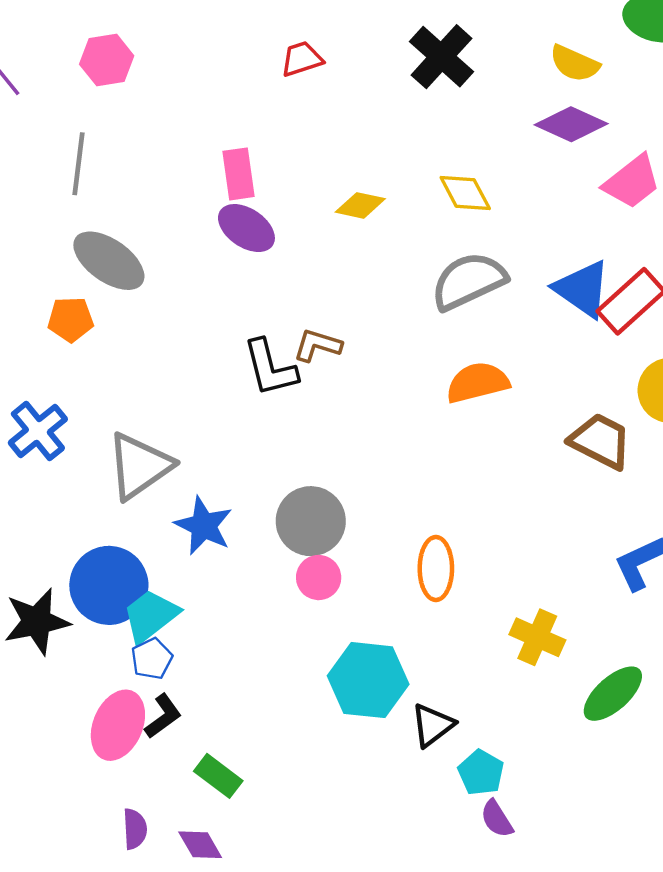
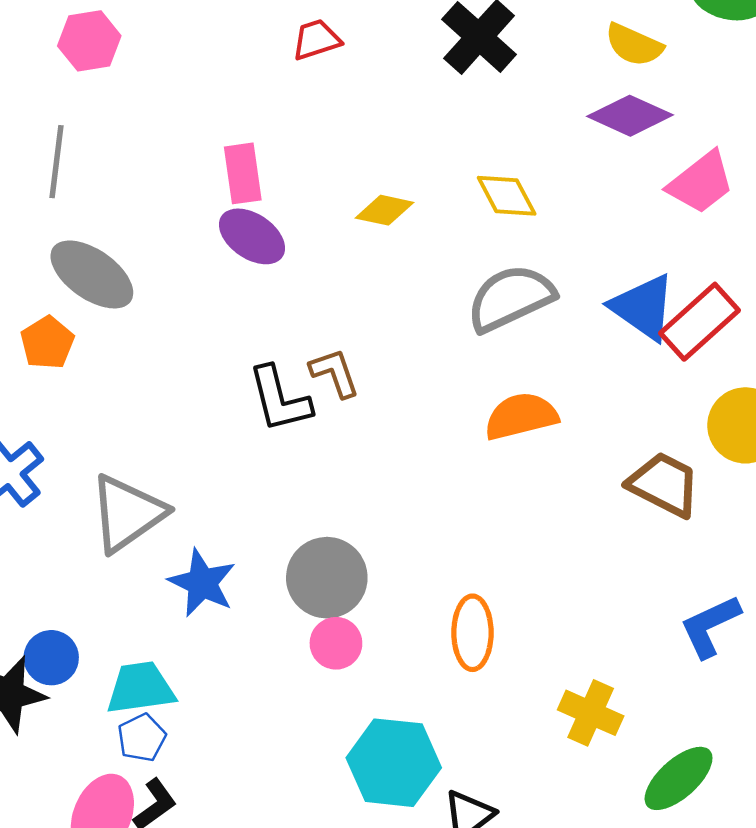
orange pentagon: (71, 319) -> (47, 343), turned -30
brown L-shape: (317, 345) -> (335, 373), turned 54
blue circle: (109, 585) -> (51, 658), moved, size x0.6
cyan trapezoid: (151, 616) -> (140, 688), turned 30

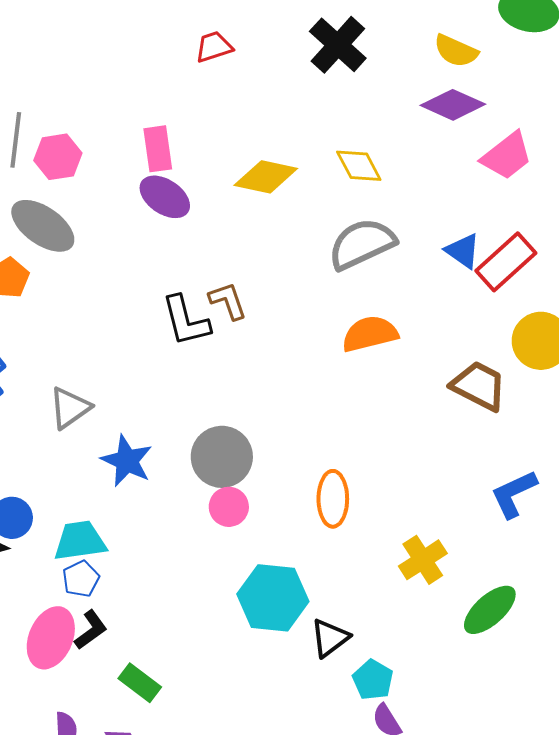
pink hexagon: (89, 41) -> (58, 157), moved
yellow diamond: (385, 210) -> (266, 177), size x1.4
blue triangle: (643, 307) -> (463, 251), size x0.7
gray triangle: (127, 513) -> (70, 408), size x0.7
yellow cross: (591, 713) -> (423, 560), turned 33

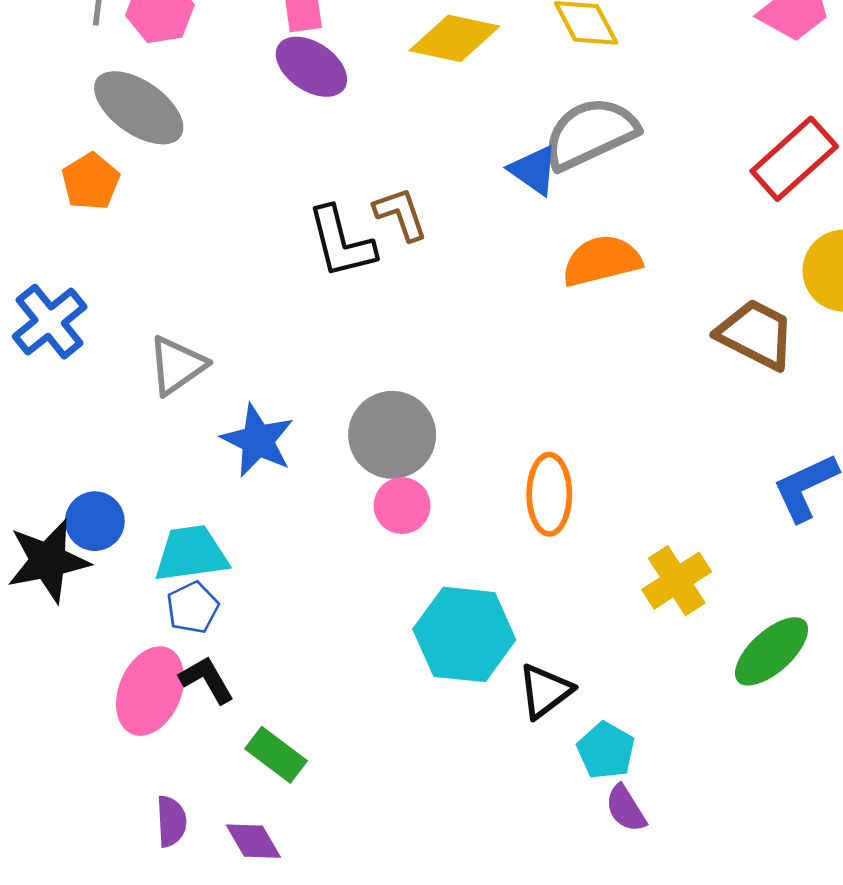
blue triangle: (463, 251) -> (534, 170), moved
black L-shape: (91, 630) -> (207, 680), turned -84

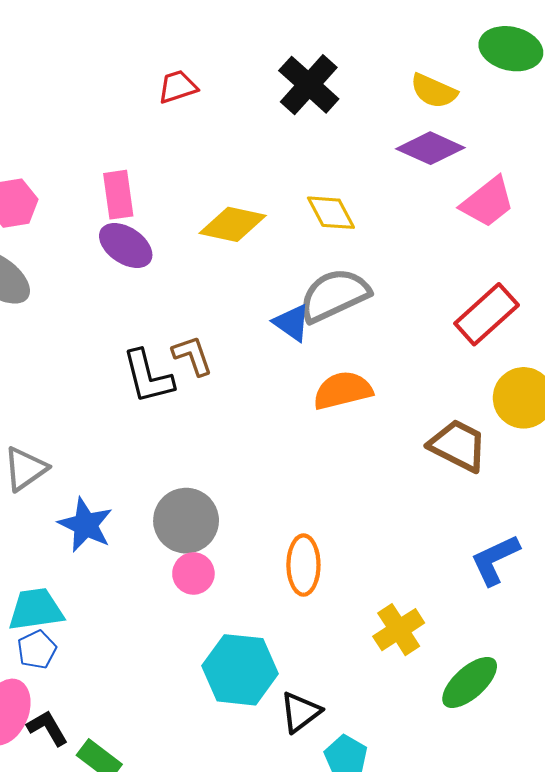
black L-shape: (207, 680) -> (47, 728), moved

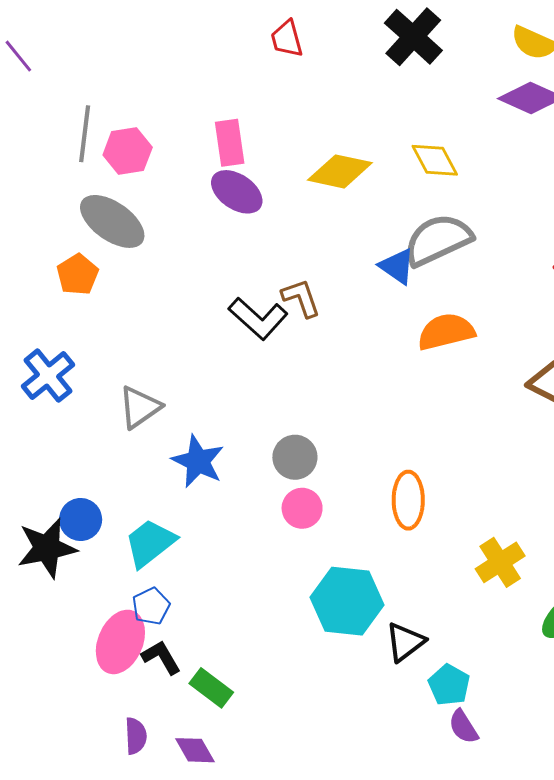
red trapezoid: (178, 87) -> (287, 39), turned -87
black L-shape: (148, 377) -> (258, 318), turned -34
gray circle: (186, 521) -> (295, 457), size x0.7
cyan trapezoid: (36, 609) -> (150, 543), turned -30
blue pentagon: (37, 650) -> (151, 606), moved

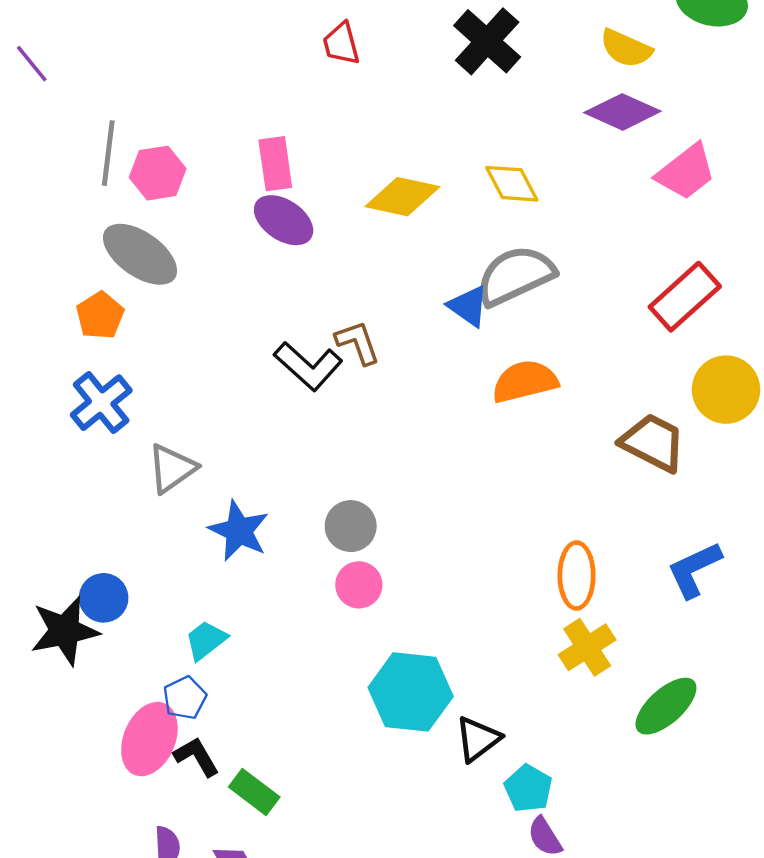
blue cross: (48, 376) -> (101, 403), moved
orange ellipse: (408, 500) -> (577, 575), moved
cyan trapezoid: (150, 543) -> (206, 640), moved, size x0.7

